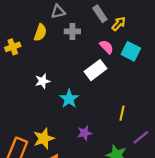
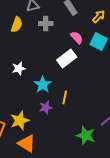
yellow arrow: (119, 24) -> (99, 16), moved
yellow line: (122, 113) -> (65, 98), moved
purple star: (84, 133) -> (46, 108), moved

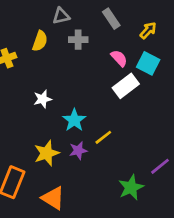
white rectangle: (67, 58) -> (126, 86), moved
yellow line: (65, 98) -> (103, 137), turned 40
yellow star: (20, 120) -> (47, 153), moved
green star: (86, 136) -> (131, 187), turned 30

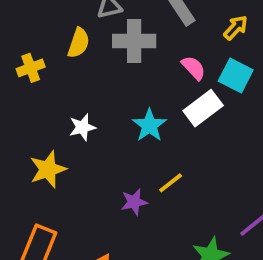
gray cross: (78, 40) -> (134, 41), size x1.5
cyan star: (74, 120) -> (149, 125), moved
yellow star: (47, 153) -> (48, 169), moved

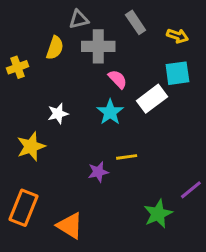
yellow arrow: (236, 28) -> (177, 36), turned 66
pink semicircle: (194, 68) -> (118, 79), moved
cyan square: (236, 76) -> (177, 73), turned -35
yellow line: (171, 183) -> (127, 157), turned 30

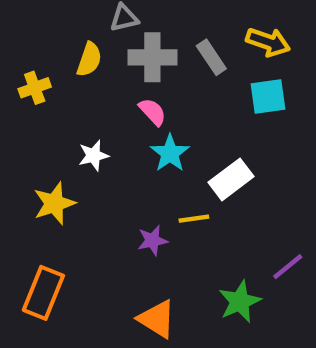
gray rectangle: (136, 22) -> (211, 57), moved
yellow arrow: (177, 36) -> (268, 42), size x1.4
pink semicircle: (118, 79) -> (152, 112), moved
white rectangle: (152, 99) -> (231, 179), moved
orange triangle: (70, 226) -> (157, 319), moved

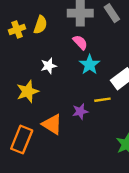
yellow semicircle: (89, 59) -> (40, 25), moved
orange triangle: (157, 319) -> (52, 124), moved

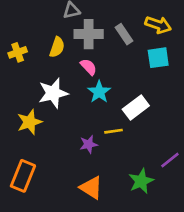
yellow semicircle: (40, 25) -> (57, 47), moved
white star: (49, 66) -> (53, 93), size x1.6
orange triangle: (52, 124) -> (91, 188), moved

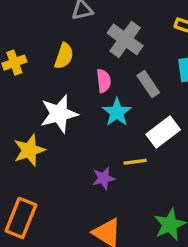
gray cross: (89, 34) -> (125, 39), moved, turned 36
gray rectangle: (124, 34) -> (148, 84), moved
pink semicircle: (89, 67) -> (104, 81), turned 36

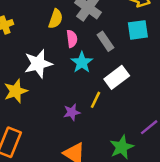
yellow semicircle: (64, 56) -> (56, 19), moved
yellow line: (135, 162) -> (95, 100), turned -56

